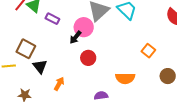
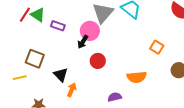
black triangle: (40, 66) -> (61, 75), moved

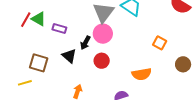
pink circle: (90, 31) -> (103, 34), moved
black triangle: (61, 75) -> (69, 56), moved

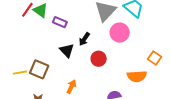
pink circle: (103, 34) -> (120, 33), moved
orange square: (160, 43) -> (155, 58), moved
brown square: (39, 63) -> (39, 69), moved

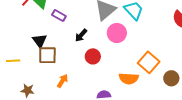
black triangle: (67, 50) -> (40, 41), moved
orange square: (155, 58) -> (149, 62), size x1.5
brown square: (39, 69) -> (47, 55), moved, turned -30

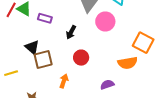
red circle: (93, 56) -> (81, 58), moved

